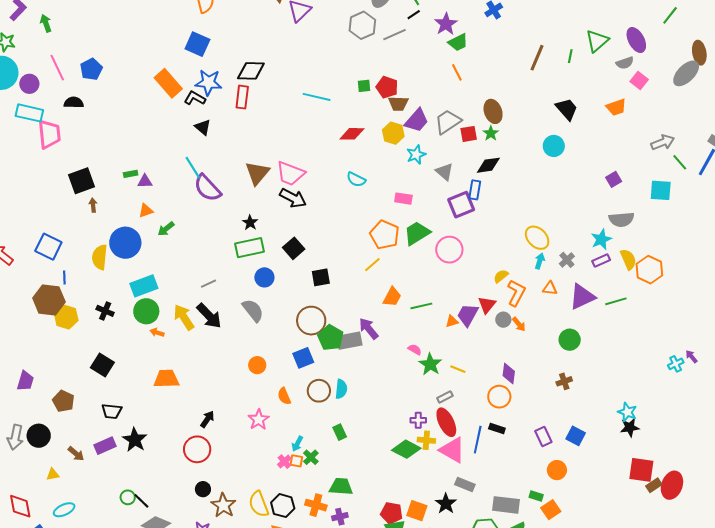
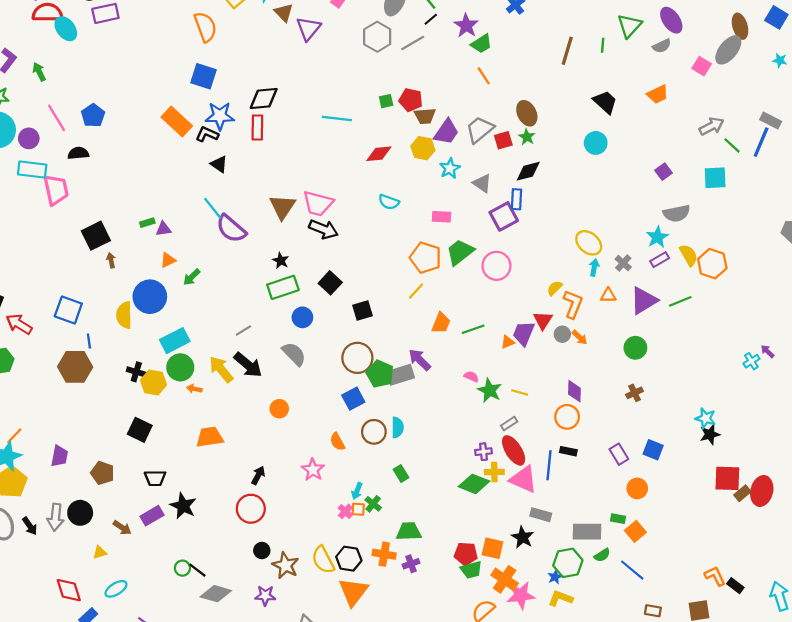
pink square: (639, 81) -> (702, 66), moved
yellow hexagon: (66, 317) -> (154, 383), moved
orange circle: (257, 365) -> (279, 409), moved

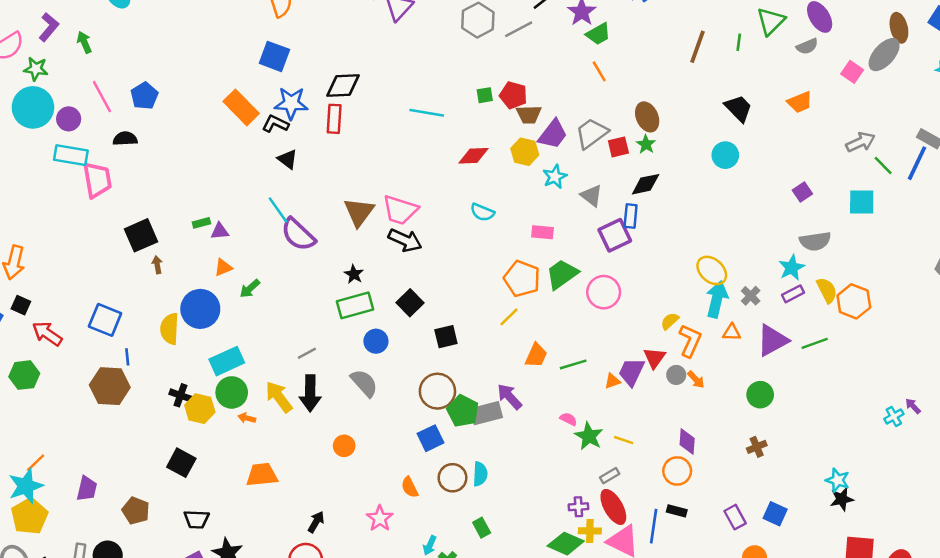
cyan arrow: (594, 267) -> (717, 299), size x1.8
black arrow: (248, 365) -> (310, 393), turned 48

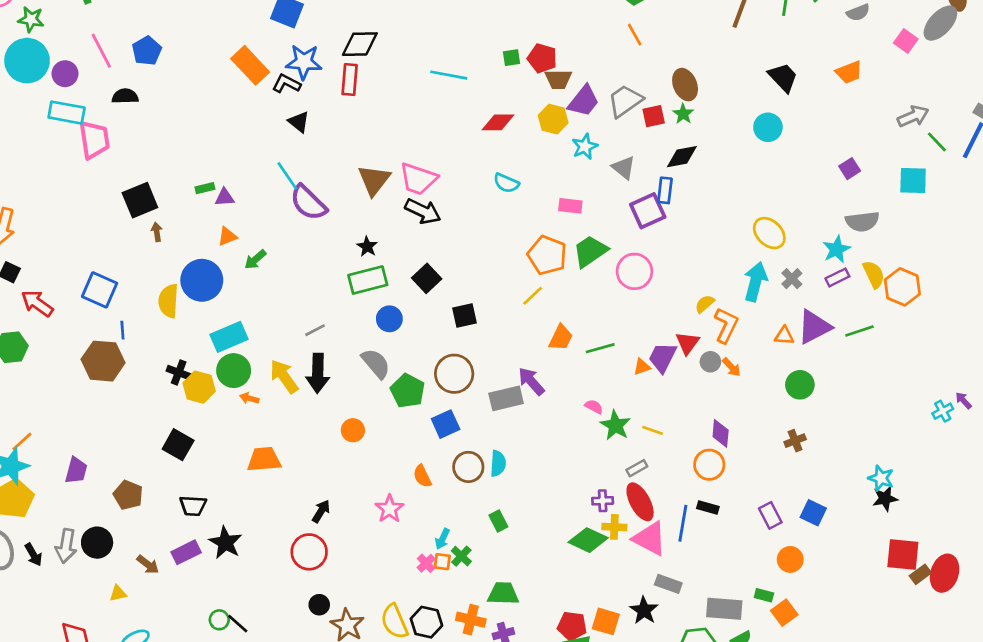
yellow ellipse: (712, 270) -> (769, 233), moved
orange triangle: (732, 332) -> (784, 336), moved
green pentagon: (463, 411) -> (408, 391), moved

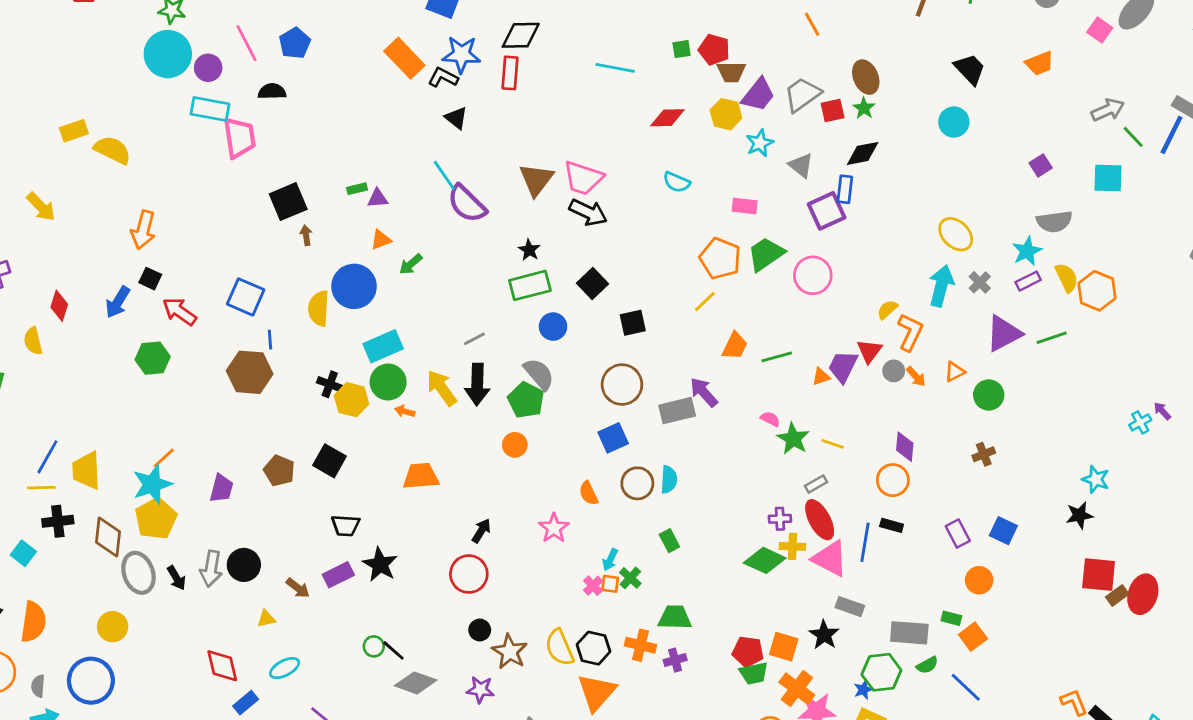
orange triangle: (784, 336) -> (955, 372), moved, turned -30
green pentagon: (408, 391) -> (526, 400), moved
cyan star: (881, 478) -> (1096, 479), moved
brown pentagon: (128, 495) -> (279, 471), moved

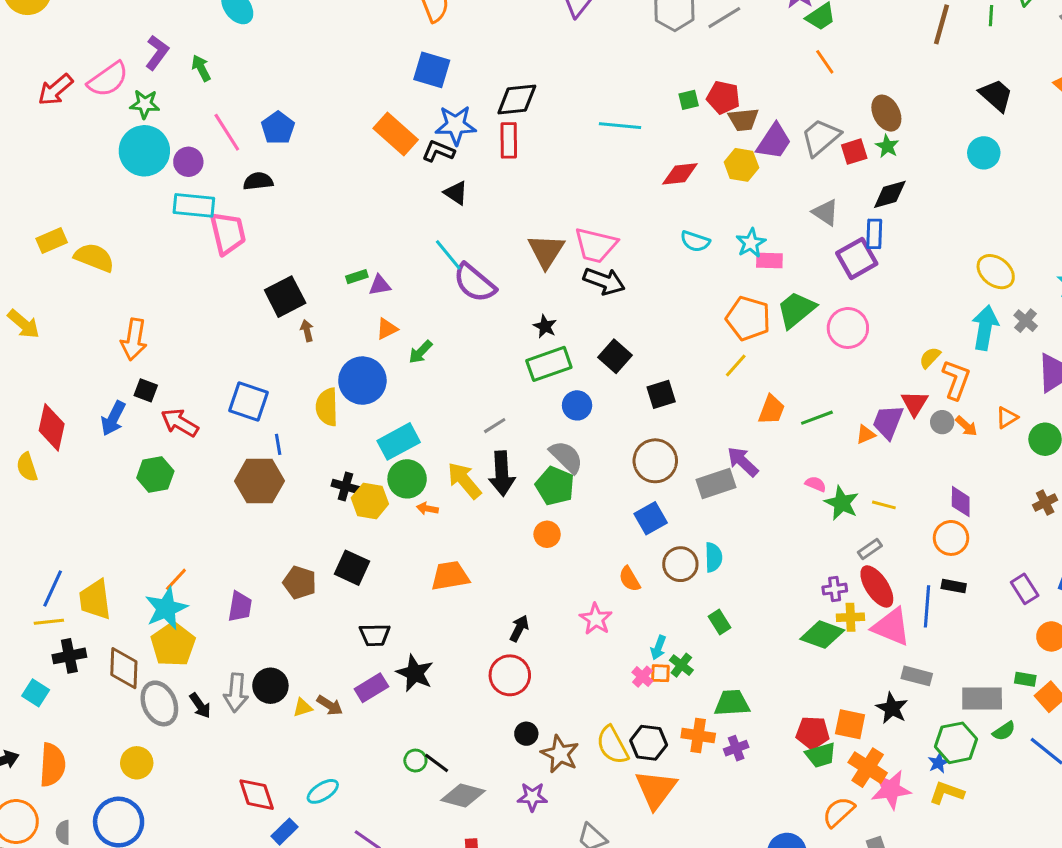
cyan star: (760, 143) -> (751, 243), moved
red diamond: (59, 306) -> (52, 427), size x1.4
yellow triangle: (266, 619) -> (303, 708), moved

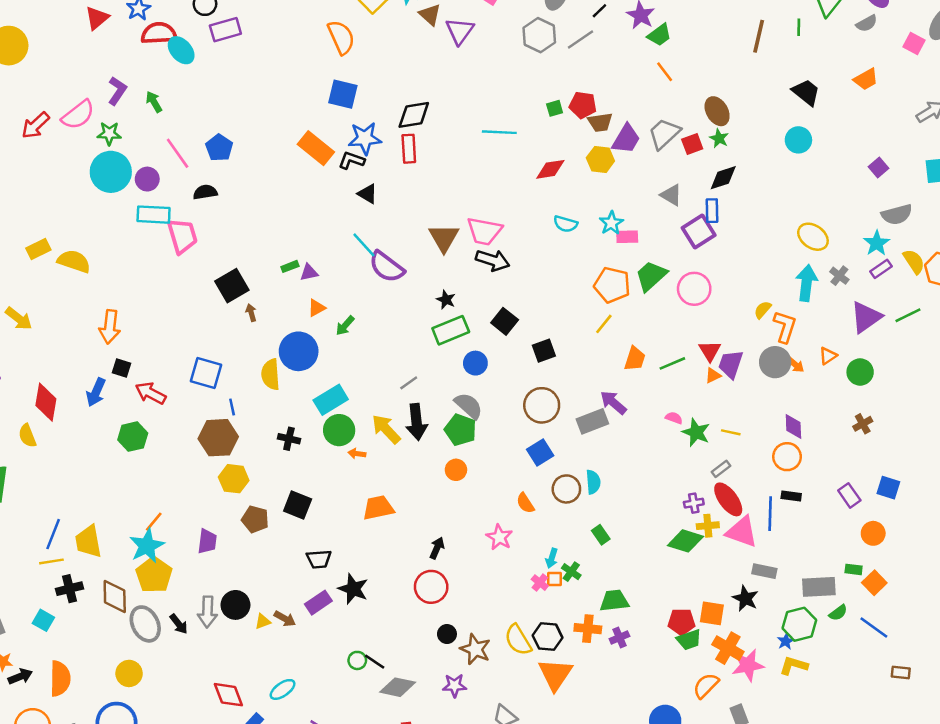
red triangle: (915, 403) -> (710, 351), moved
gray circle: (942, 422) -> (775, 362), size x1.6
yellow hexagon: (370, 501) -> (234, 479), moved

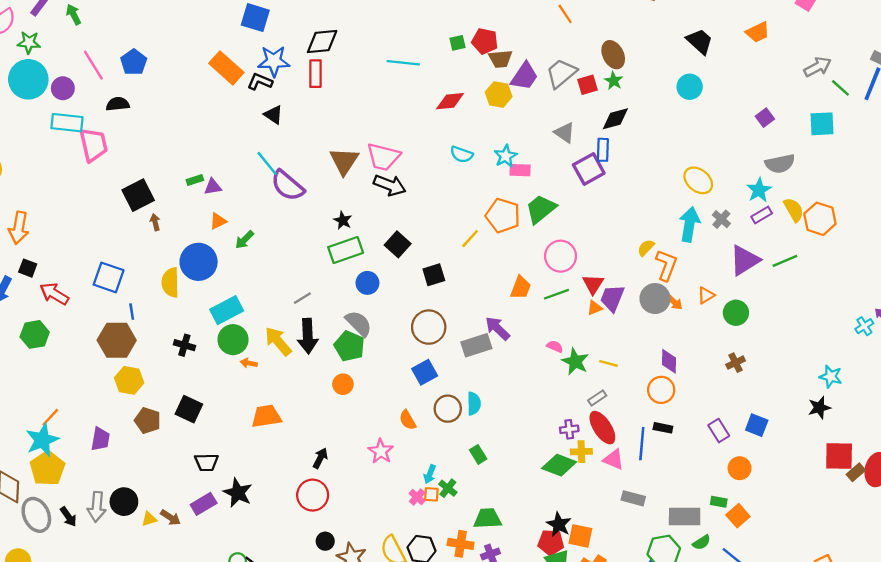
pink circle: (694, 289) -> (561, 256), moved
yellow line: (604, 324) -> (470, 239), moved
pink triangle: (742, 532) -> (614, 459), size x0.7
black star: (745, 598) -> (559, 524), moved

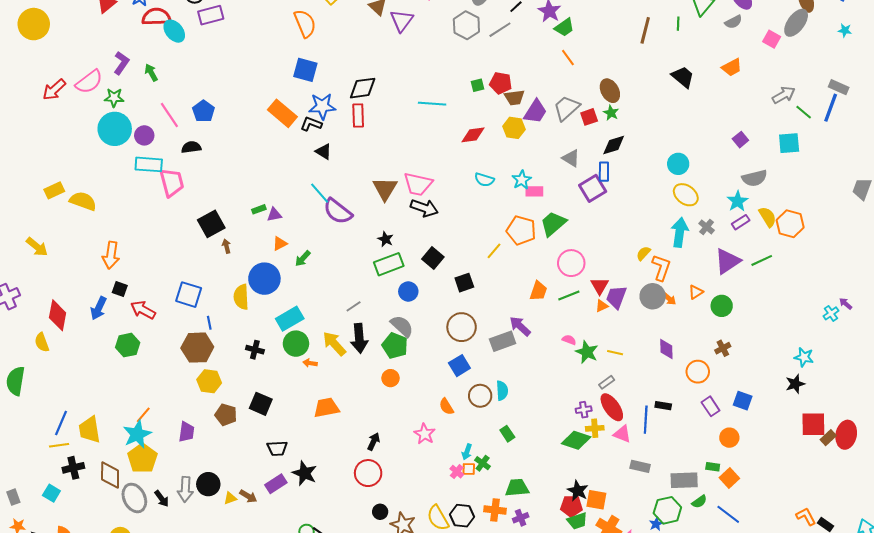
cyan circle: (690, 87) -> (678, 164), moved
orange circle: (661, 390) -> (698, 372), moved

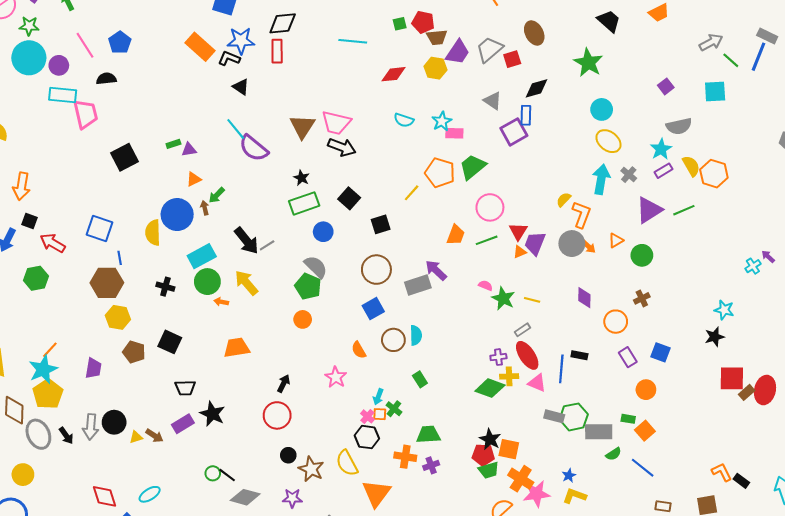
green star: (611, 113) -> (588, 63), moved, size x1.8
brown arrow: (227, 246) -> (205, 208), moved
black arrow: (359, 338) -> (246, 241), moved, turned -36
green hexagon: (667, 510) -> (574, 417), moved
black hexagon: (462, 516) -> (367, 437), moved

